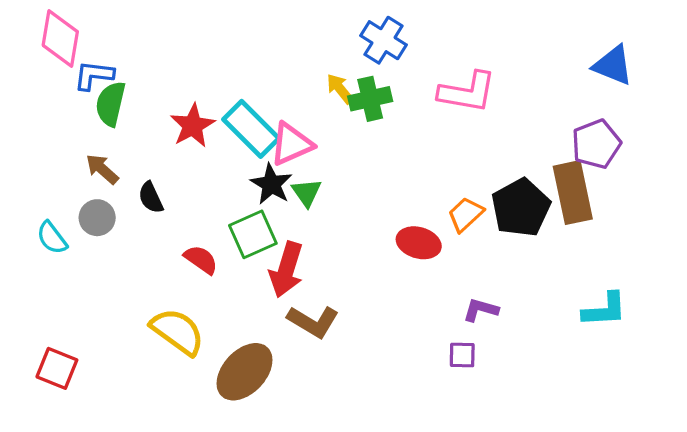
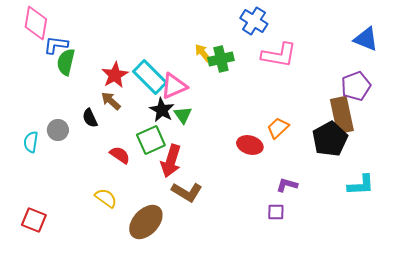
blue cross: (384, 40) -> (254, 21), moved
brown arrow: (102, 169) -> (111, 101), moved
black pentagon: (521, 208) -> (330, 139), moved
cyan semicircle: (52, 238) -> (31, 142), turned 45
yellow semicircle: (178, 332) -> (106, 198), size x0.7

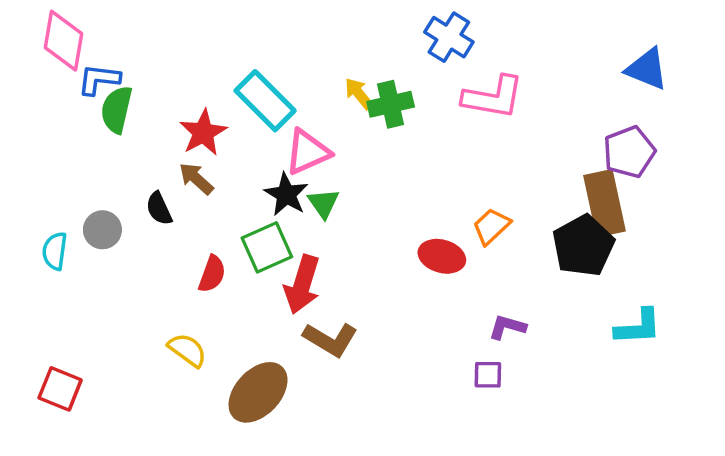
cyan rectangle: (150, 77) -> (265, 101), moved
red semicircle: (120, 155) -> (212, 274), turned 75

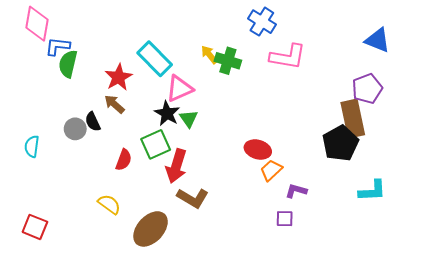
green cross: (391, 104) -> (228, 61), turned 30
orange trapezoid: (491, 226) -> (271, 170), moved
gray circle: (102, 230) -> (75, 129), moved

